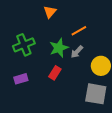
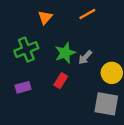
orange triangle: (50, 12) -> (45, 17), moved
orange line: (79, 31) -> (87, 14), moved

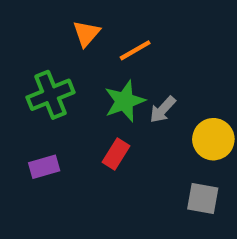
orange line: (87, 14) -> (135, 50), moved
gray square: (106, 104) -> (203, 198), size x0.7

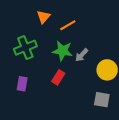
green star: (125, 101) -> (63, 51), turned 30
purple rectangle: (44, 167) -> (22, 84), turned -64

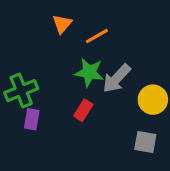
green cross: (25, 48) -> (21, 91), moved
gray arrow: (82, 55) -> (117, 78), size x1.5

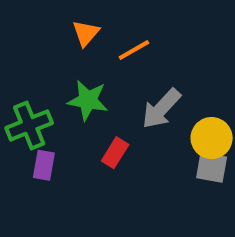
green star: (89, 72) -> (88, 100), moved
gray square: (145, 142) -> (212, 167), moved

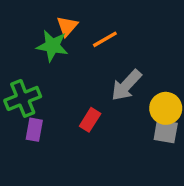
green star: (88, 100) -> (52, 46), moved

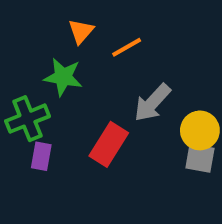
green star: (52, 46) -> (63, 77), moved
red rectangle: (90, 120) -> (109, 144), size x1.5

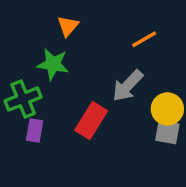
orange line: (127, 47) -> (144, 39), moved

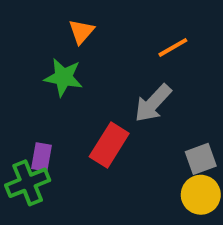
green cross: (23, 99) -> (28, 183), moved
yellow circle: (167, 109) -> (201, 195), moved
gray square: (167, 132) -> (201, 159), turned -30

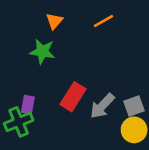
orange line: (173, 47) -> (104, 21), moved
gray arrow: (153, 103) -> (102, 106), moved

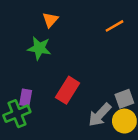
orange line: (104, 21) -> (115, 26), moved
gray arrow: (102, 106) -> (100, 115), moved

